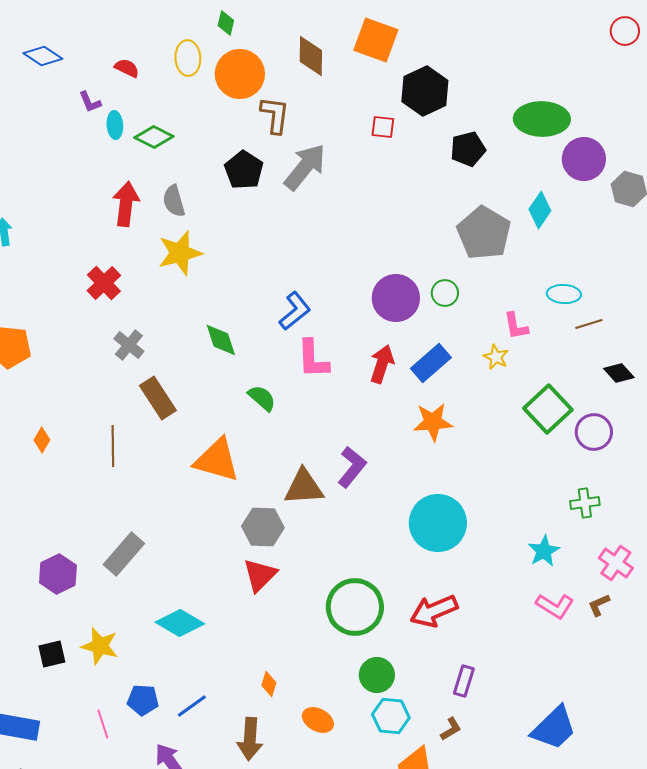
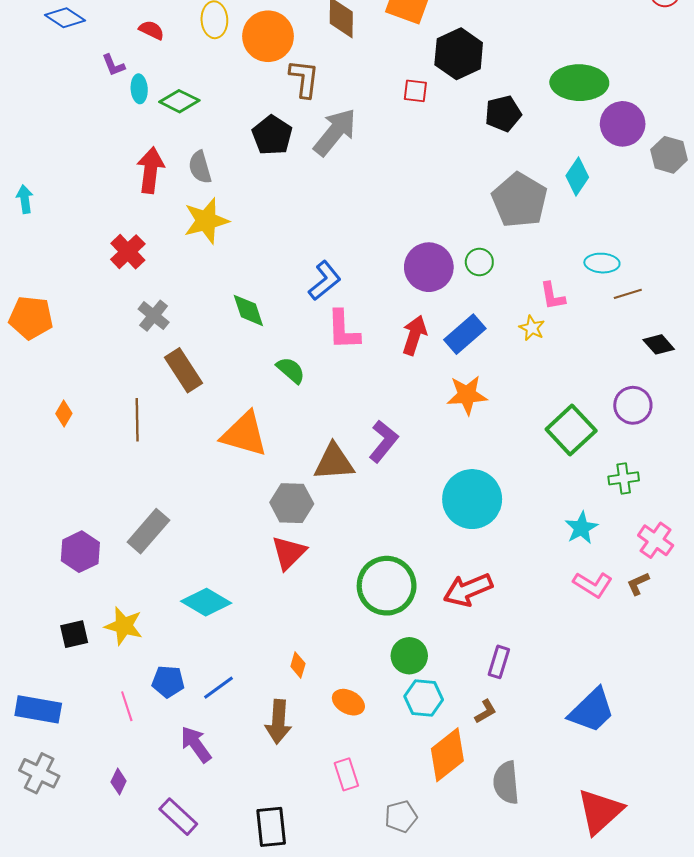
green square: (548, 409) -> (571, 430), moved

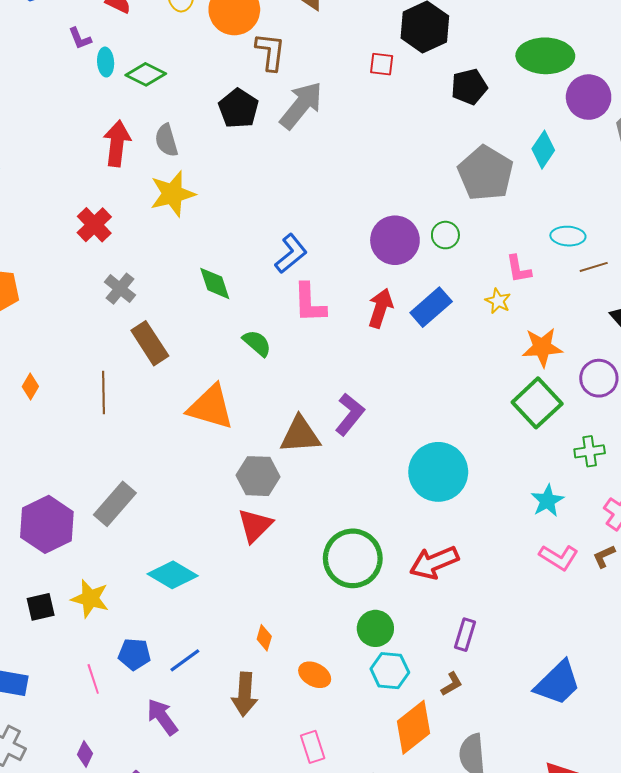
orange star: (467, 395) -> (542, 347), moved
purple hexagon: (80, 552) -> (47, 524), size x1.4

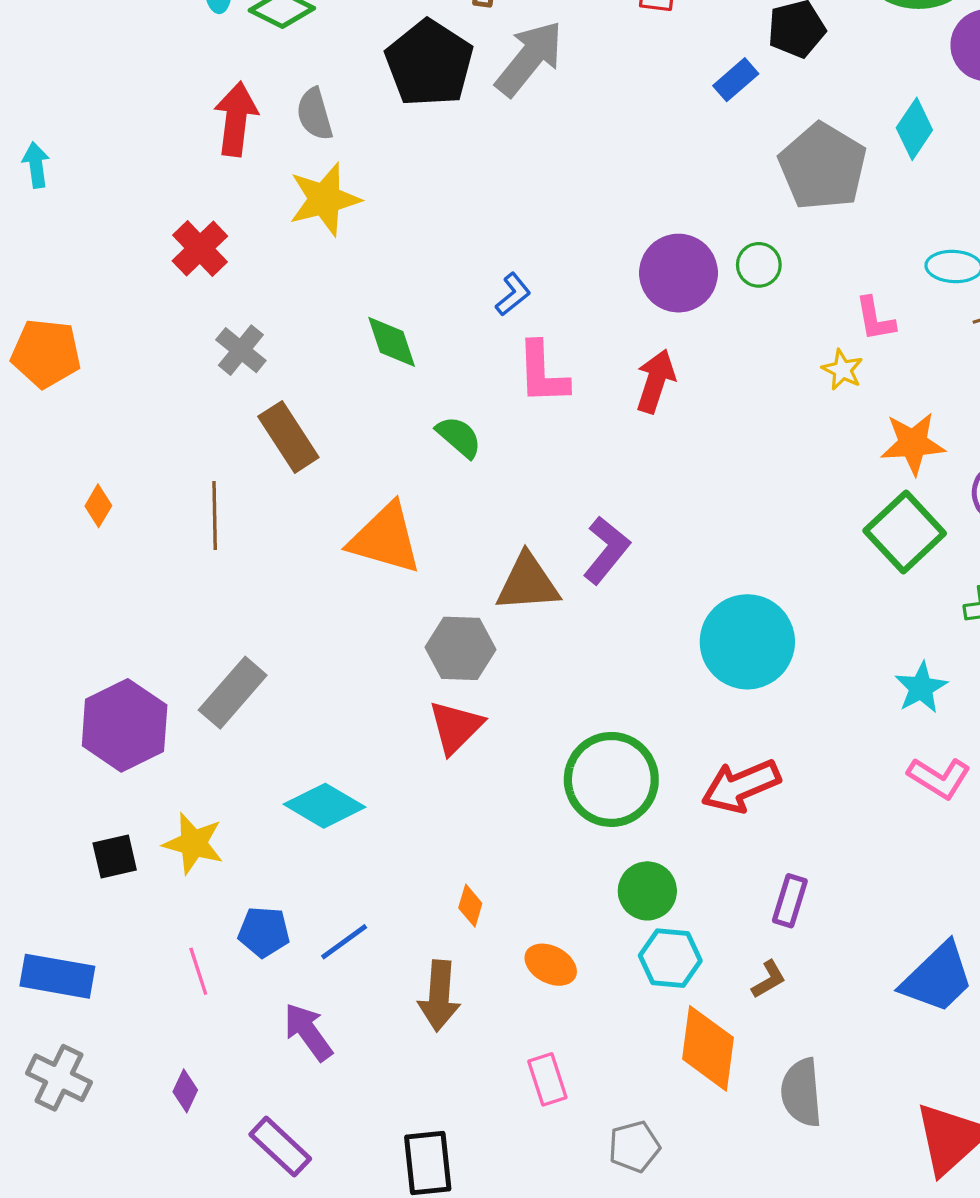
black pentagon: (238, 108) -> (429, 63), size x1.4
blue L-shape: (291, 254) -> (513, 294), size x0.7
blue rectangle: (431, 307) -> (736, 80), moved, size x0.7
orange diamond: (414, 727) -> (708, 1048), turned -44

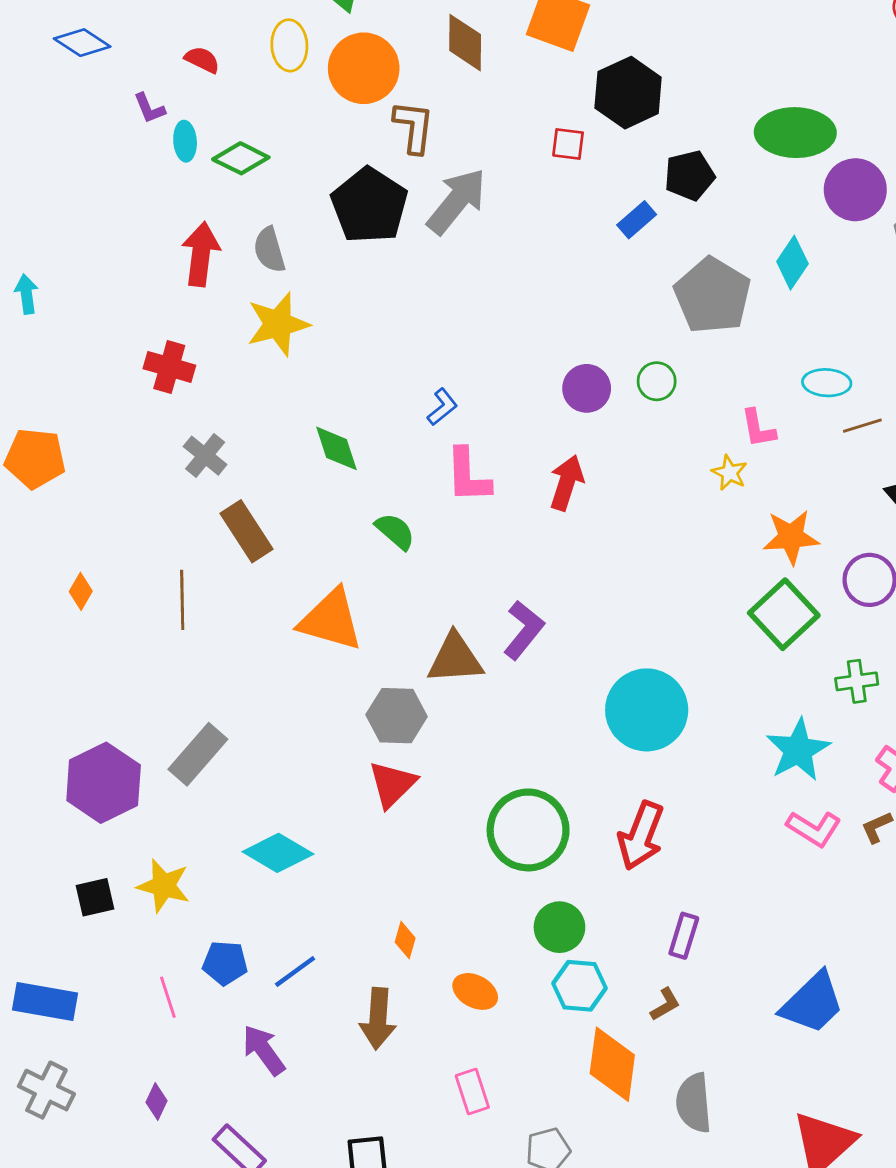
red cross: (200, 248) -> (169, 367), turned -30
purple circle: (678, 273) -> (587, 388), size x0.7
cyan star: (921, 688) -> (798, 750), size x1.4
red arrow: (741, 786) -> (641, 836), turned -46

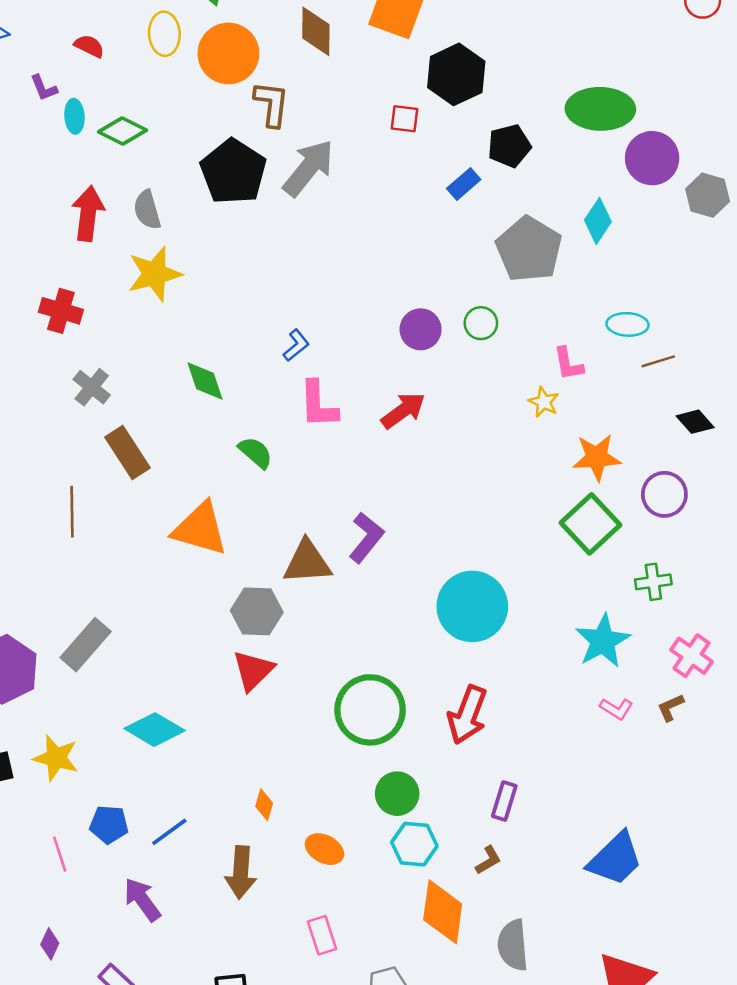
red arrow: (567, 483) -> (403, 411), turned 36
pink L-shape: (814, 829) -> (616, 709), size x0.7

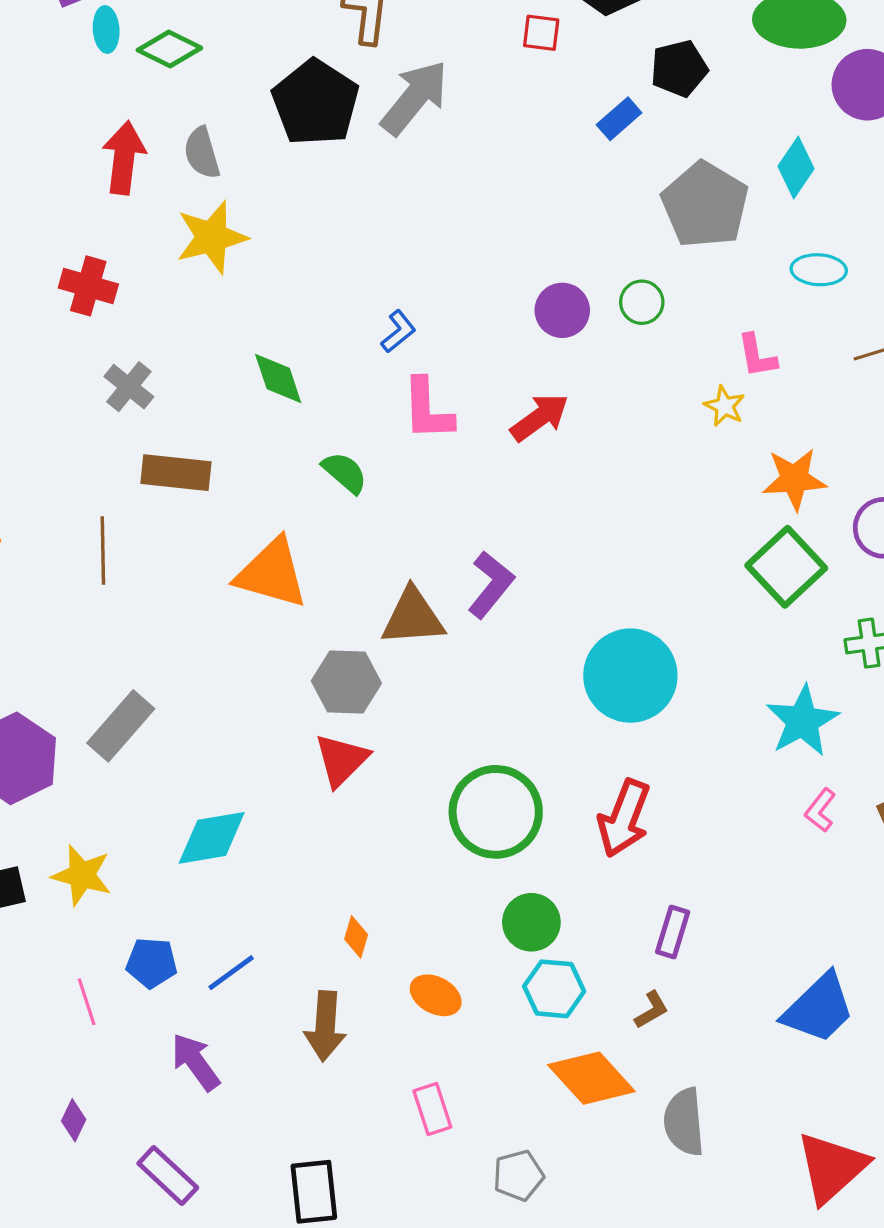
cyan ellipse: (627, 324) -> (819, 270), moved
brown rectangle: (127, 452) -> (176, 473), turned -51
pink L-shape: (616, 709) -> (820, 810), turned 96
cyan diamond: (155, 730) -> (212, 838), turned -40
orange diamond: (443, 912) -> (591, 1078), turned -50

